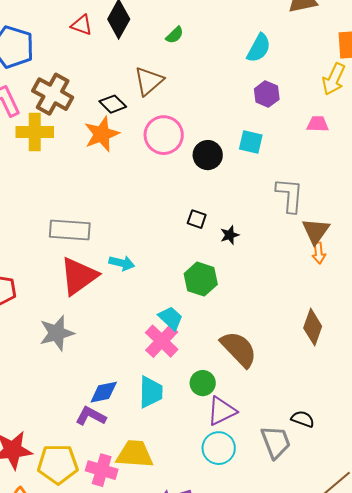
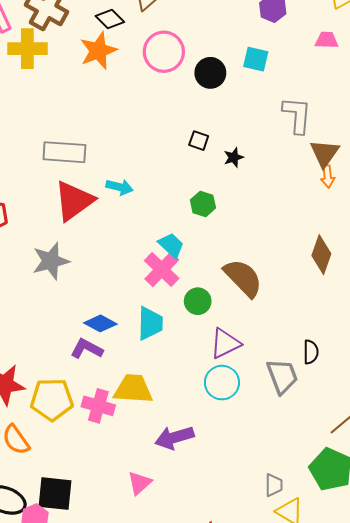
green hexagon: (201, 279) -> (203, 204), size x0.7
green circle: (203, 383) -> (198, 301), moved
blue diamond: (104, 392) -> (100, 323), turned 40
black semicircle: (303, 419) -> (311, 352), turned 70

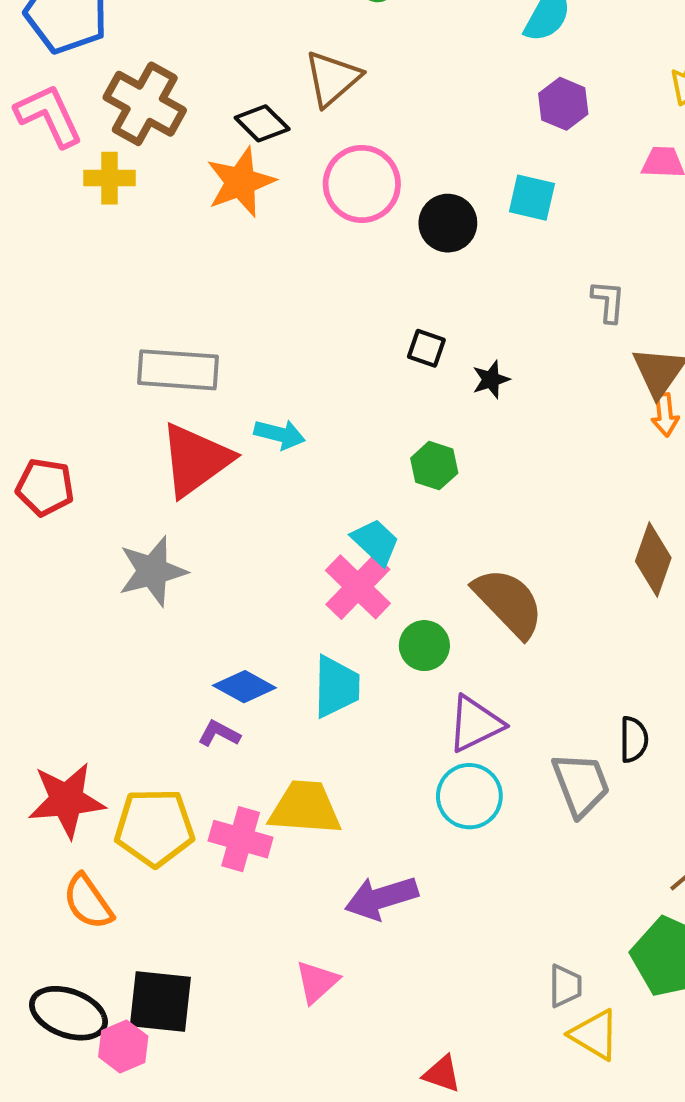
yellow cross: (27, 49) -> (110, 178), size x0.7
gray L-shape: (297, 115) -> (608, 301), size x0.6
purple L-shape: (87, 349) -> (219, 734), size x0.7

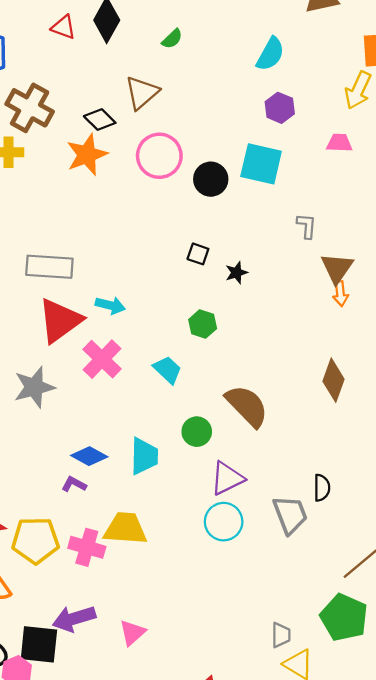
cyan square: (532, 198) -> (261, 164), size x1.5
pink cross: (358, 587) -> (102, 359), moved
purple arrow: (381, 898) -> (74, 619), moved

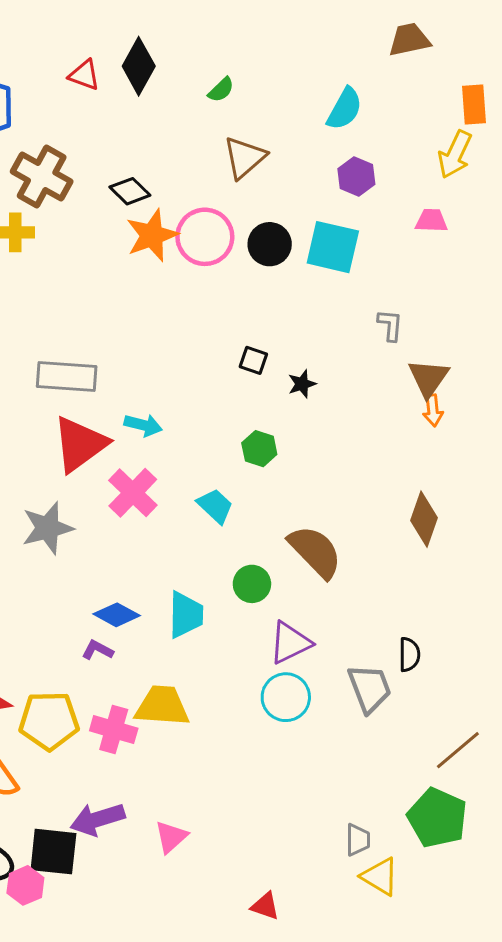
brown triangle: (142, 93) -> (245, 157), moved
orange star: (87, 155) -> (152, 235), moved
black circle: (211, 179) -> (270, 244), moved

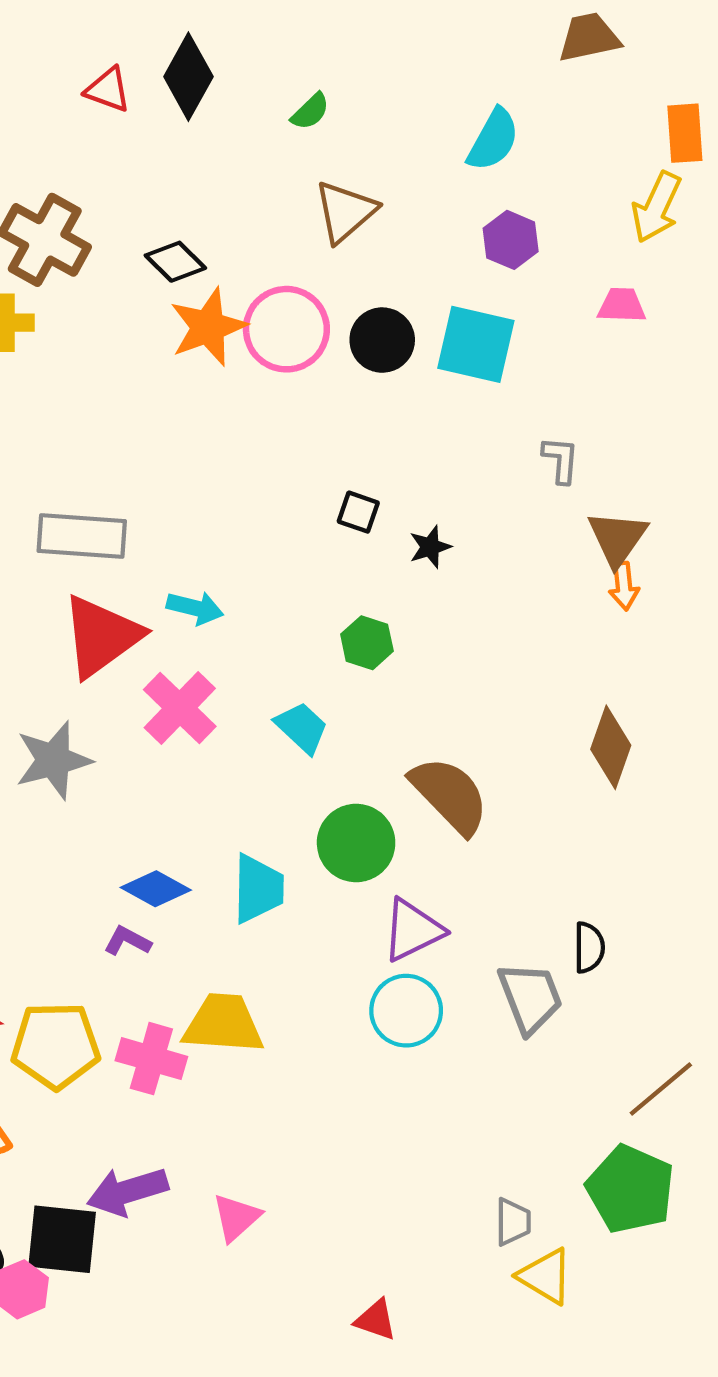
green circle: (252, 584) -> (356, 843), size x1.4

